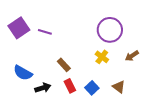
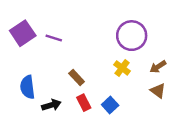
blue semicircle: (23, 73) -> (27, 87), turned 54
brown triangle: (119, 87) -> (158, 91), moved

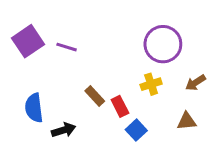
yellow cross: (122, 68) -> (151, 84), turned 35
brown triangle: (158, 91) -> (187, 121), moved, turned -42
red rectangle: (84, 103) -> (120, 106), moved

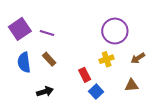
brown rectangle: (95, 96) -> (49, 59), moved
blue semicircle: (34, 108) -> (24, 62), moved

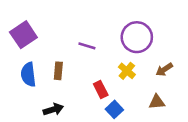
purple line: (47, 33) -> (87, 46), moved
brown rectangle: (49, 59) -> (58, 71), turned 48
yellow cross: (107, 59) -> (127, 71), turned -32

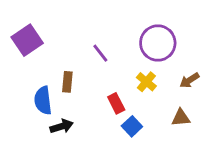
purple line: (87, 46) -> (100, 53), turned 35
blue semicircle: (28, 75) -> (43, 100), moved

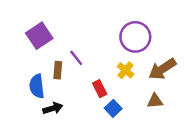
purple square: (27, 40) -> (39, 36), moved
purple line: (100, 53) -> (76, 58), moved
brown arrow: (189, 80) -> (162, 69), size x1.6

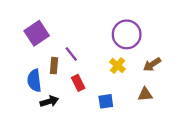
brown arrow: (162, 69) -> (152, 64), size x0.7
red rectangle: (100, 89) -> (78, 83), moved
blue square: (113, 108) -> (106, 101), turned 35

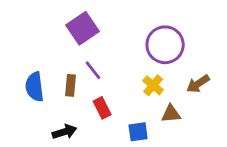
purple square: (37, 33) -> (83, 28), moved
blue semicircle: (34, 81) -> (35, 87), moved
brown triangle: (145, 94) -> (171, 114), moved

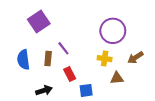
purple square: (83, 28) -> (39, 22), moved
yellow cross: (153, 85) -> (105, 59), turned -32
blue square: (138, 132) -> (86, 90), moved

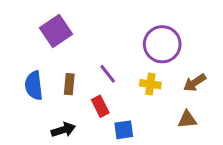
purple line: (63, 48) -> (108, 74), moved
brown triangle: (117, 78) -> (187, 120), moved

